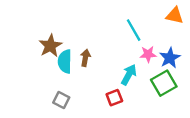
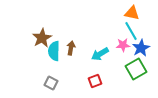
orange triangle: (175, 16) -> (132, 13), moved
cyan line: (134, 30) -> (131, 31), moved
cyan arrow: (129, 75) -> (100, 54), moved, turned -150

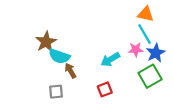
brown arrow: (71, 48) -> (70, 71), moved, turned -40
cyan semicircle: (54, 51) -> (59, 56), turned -72
gray square: (51, 83) -> (56, 92), turned -32

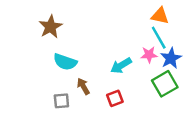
brown star: (46, 42) -> (51, 27), moved
brown arrow: (70, 71) -> (83, 86), moved

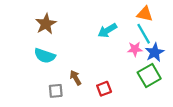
cyan semicircle: (65, 62) -> (45, 56), moved
cyan arrow: (121, 66) -> (107, 30), moved

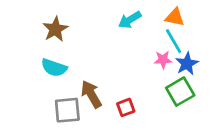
cyan arrow: (107, 30) -> (130, 20), moved
brown arrow: (76, 78) -> (91, 94), size x1.5
gray square: (56, 91) -> (67, 110), size x1.5

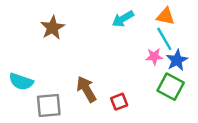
cyan semicircle: (54, 68) -> (21, 82), moved
green square: (180, 92) -> (171, 87), turned -32
gray square: (67, 110) -> (49, 105), moved

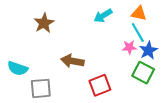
brown arrow: (86, 89) -> (72, 61), moved, turned -50
red square: (119, 102) -> (100, 85), size x1.5

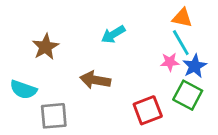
cyan arrow: (103, 16) -> (113, 34), moved
brown star: (44, 23) -> (45, 47), moved
red square: (100, 85) -> (148, 110), moved

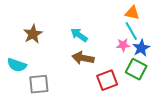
cyan arrow: (113, 34) -> (79, 35), moved, turned 66
brown arrow: (95, 80) -> (83, 58), moved

